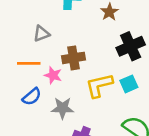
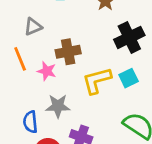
orange line: (29, 63) -> (20, 59), turned 70
blue semicircle: (32, 97) -> (30, 122), moved, turned 126

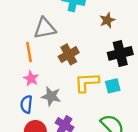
gray triangle: (33, 27) -> (45, 28), size x1.5
brown cross: (68, 52) -> (69, 54), turned -30
pink star: (47, 71) -> (31, 78), moved

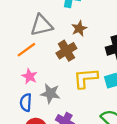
brown star: (107, 20) -> (79, 28), moved
orange line: (29, 52) -> (26, 50), turned 66

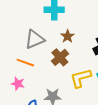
orange line: (26, 50) -> (25, 63), turned 66
pink star: (30, 76) -> (18, 84), moved

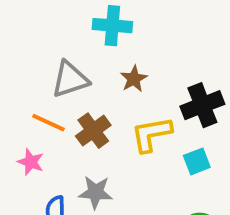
brown cross: (60, 57) -> (93, 131), moved
yellow L-shape: (81, 78) -> (151, 134), moved

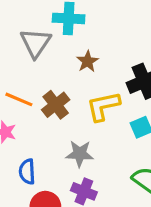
gray triangle: (70, 79) -> (36, 43), moved, turned -36
gray star: (96, 192) -> (80, 154), moved

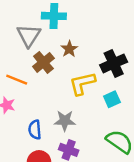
brown cross: (56, 105) -> (43, 62), moved
blue semicircle: (27, 172) -> (35, 130), moved

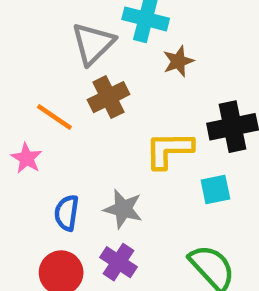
brown star: (69, 49) -> (178, 61), moved

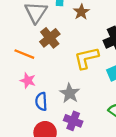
pink star: (27, 158) -> (28, 81), moved
gray star: (123, 209) -> (70, 93), turned 30

